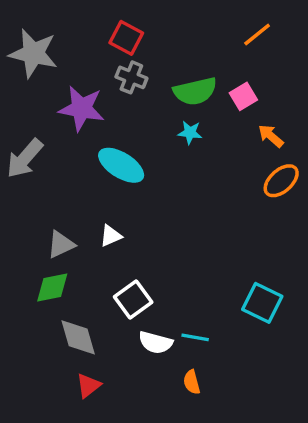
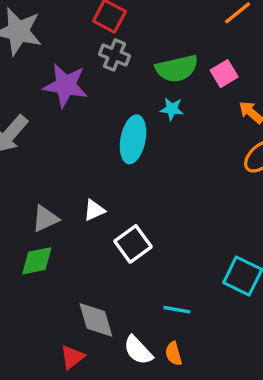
cyan ellipse: (121, 165) -> (133, 139), moved, turned 69
white square: (133, 300) -> (133, 244), moved
gray diamond: (78, 337) -> (96, 320), moved
white semicircle: (156, 343) -> (138, 350), moved, turned 32

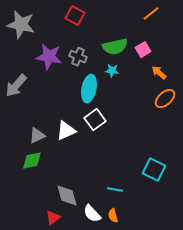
gray cross: (114, 55) -> (78, 57), moved
white triangle: (94, 210) -> (66, 131), size x1.5
white square: (133, 244) -> (95, 120), moved

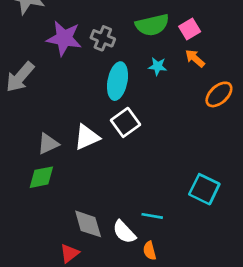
cyan star: (112, 71) -> (158, 66), moved
orange arrow: (159, 73) -> (195, 58), moved
white semicircle: (92, 214) -> (124, 232), moved

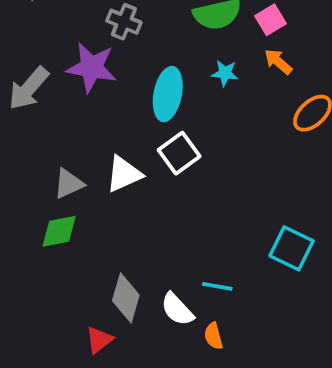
purple star: (64, 38) -> (92, 67), moved
gray cross: (103, 38) -> (124, 22), moved
gray diamond: (88, 224) -> (126, 298), turned 32

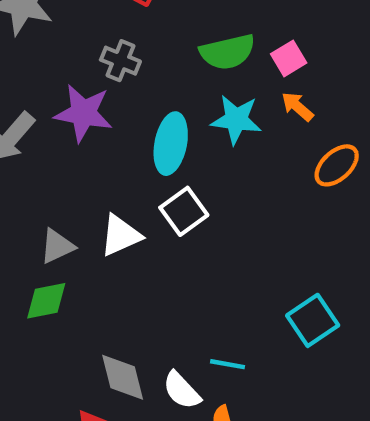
cyan star: (225, 73) -> (236, 120), size x1.6
cyan square: (292, 248) -> (313, 320), turned 30
gray diamond: (126, 298) -> (123, 377), turned -30

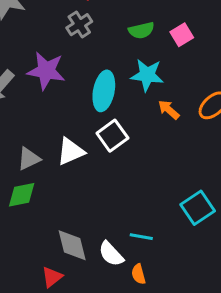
green semicircle: (227, 52) -> (141, 30), size x0.7
gray cross: (120, 61) -> (79, 25), moved, turned 35
orange arrow: (297, 106) -> (169, 110), moved

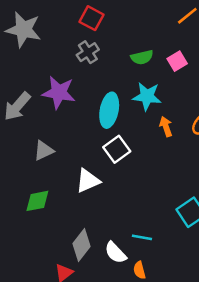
orange arrow: (169, 110) -> (166, 127), turned 30
white triangle: (71, 151) -> (88, 181), moved
gray triangle: (29, 159) -> (44, 151), moved
gray diamond: (72, 245) -> (81, 245), turned 52

